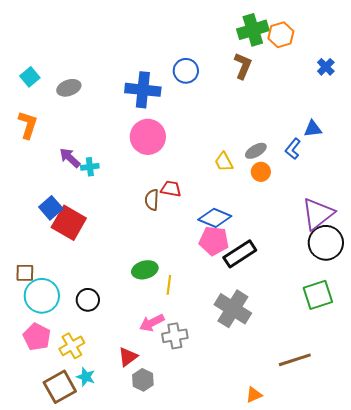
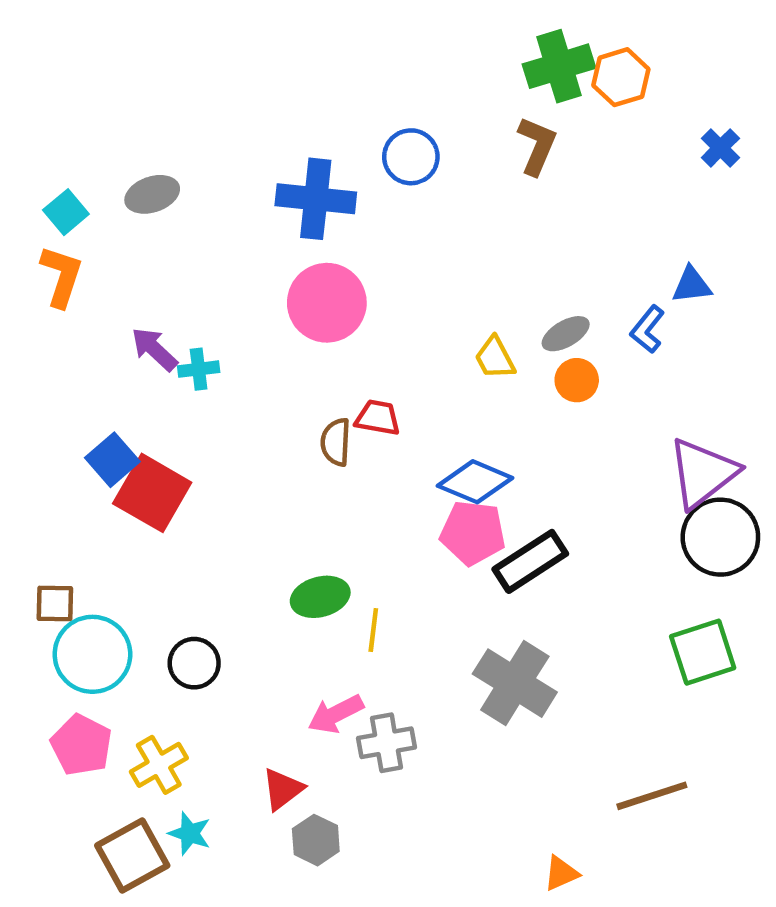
cyan square: (30, 77) -> (66, 212), moved

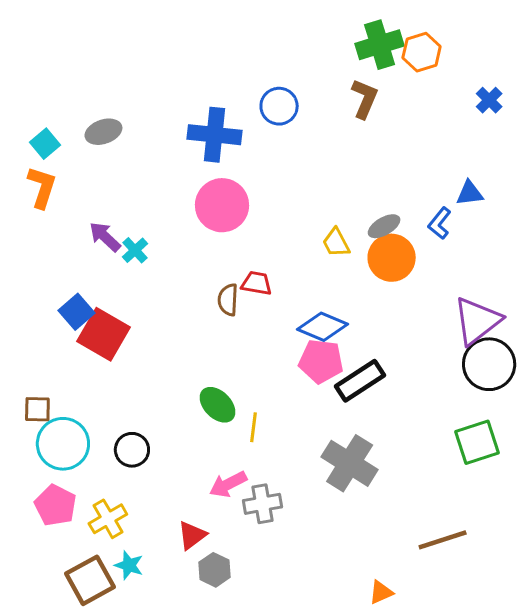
cyan cross: (199, 369) -> (135, 250), turned -36
orange circle: (577, 380) -> (392, 258), size x1.6
green ellipse: (320, 597) -> (217, 405), turned 60

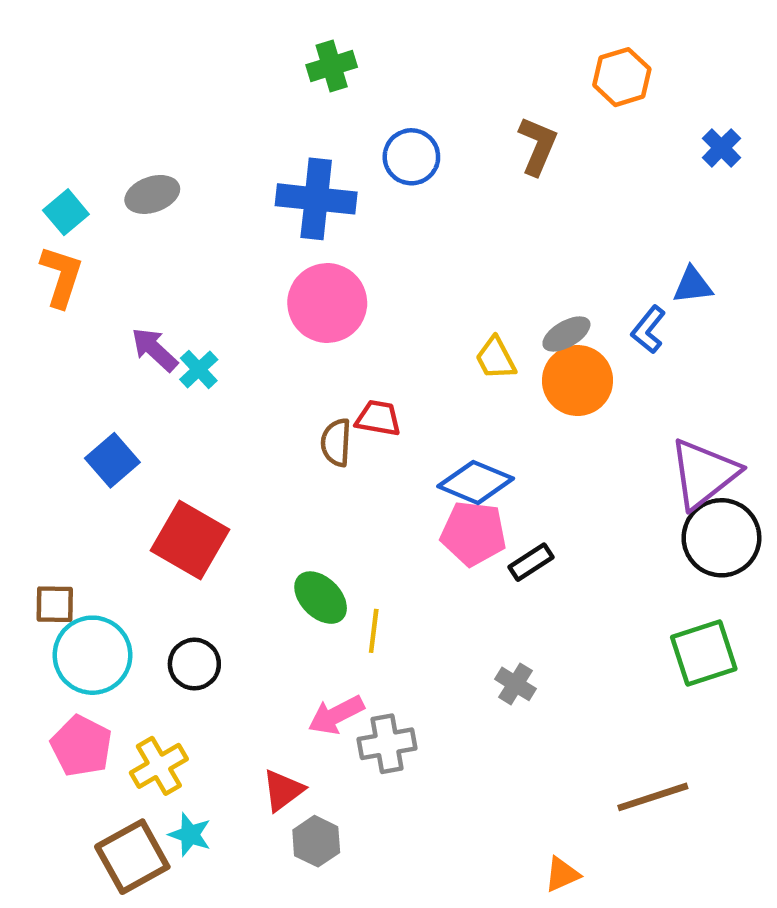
green cross: (380, 45) -> (332, 66), moved, size x0.7
red square: (103, 334) -> (190, 540), moved
black rectangle: (360, 381) -> (531, 562), size x0.6
gray cross: (350, 463) -> (516, 684), size x0.5

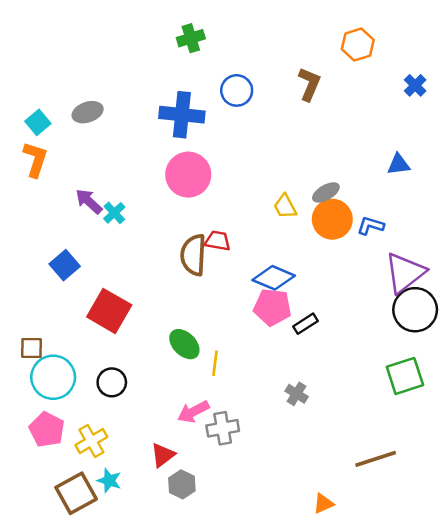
blue L-shape: (648, 330) -> (371, 226), moved, turned 68
brown semicircle: (336, 443) -> (193, 255), size x1.5

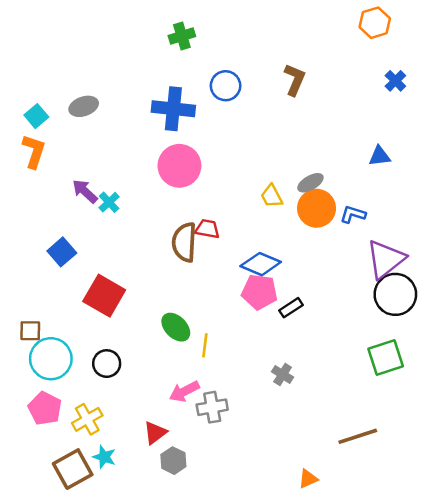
orange hexagon: (358, 45) -> (375, 23), moved

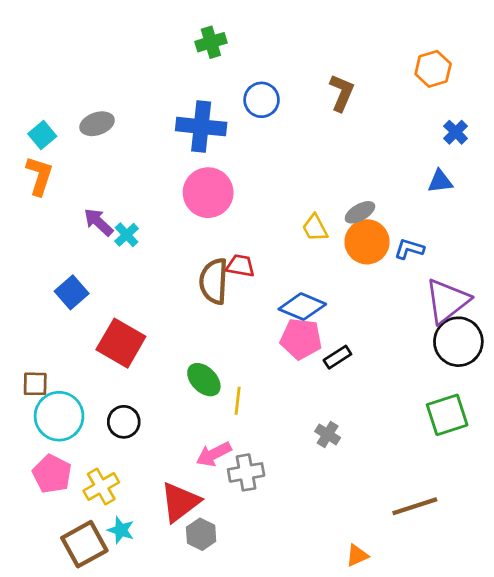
orange hexagon: (375, 23) -> (433, 69), moved
blue cross: (395, 81) -> (456, 132), moved
red triangle: (155, 433) -> (180, 502), size x1.5

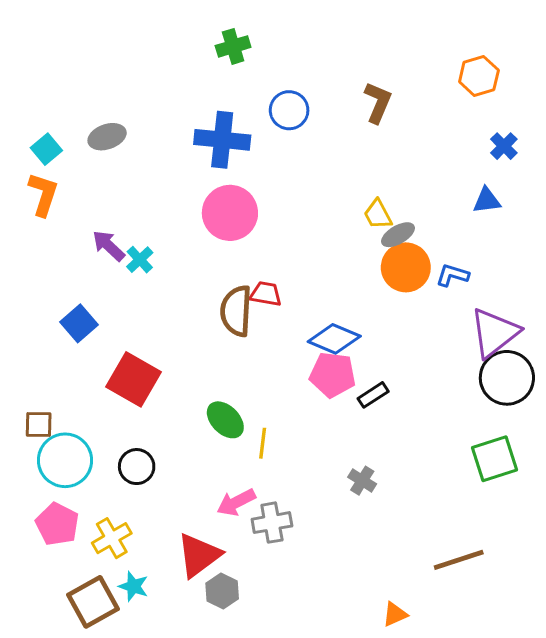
yellow trapezoid: (315, 228) -> (378, 214), moved

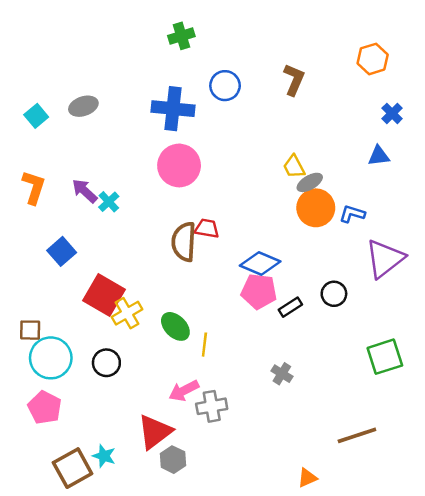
orange L-shape: (43, 194) -> (34, 187), moved
black circle: (507, 378) -> (334, 294), moved, size x0.6
yellow cross: (112, 538) -> (127, 313), moved

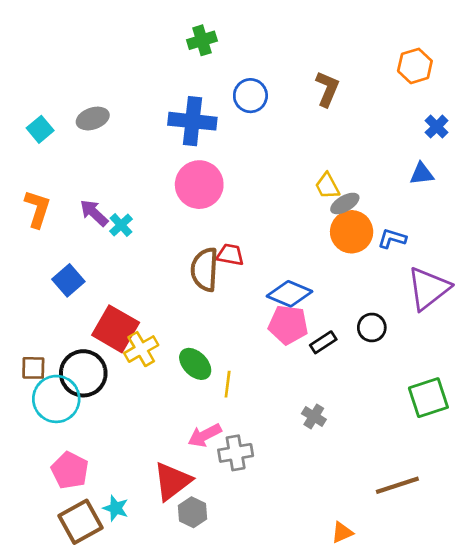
black circle: (106, 363) -> (83, 373), moved, size x1.5
pink pentagon: (45, 408) -> (70, 470), moved

